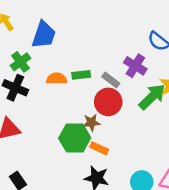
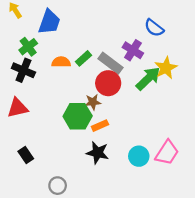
green rectangle: (81, 75) -> (83, 58), turned -35
gray rectangle: (111, 80) -> (111, 63), size x1.5
orange rectangle: (99, 148) -> (100, 126), turned -49

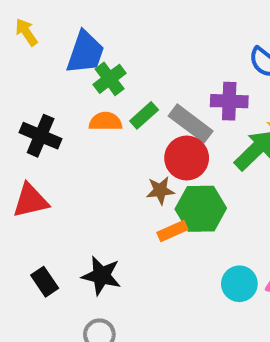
green cross: (28, 47) -> (110, 79), moved
purple cross: (133, 50) -> (229, 101), turned -30
green hexagon: (78, 116) -> (201, 209), moved
black star: (98, 153) -> (101, 276), moved

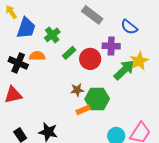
blue trapezoid: (85, 52) -> (26, 28), moved
orange semicircle: (105, 121) -> (37, 56), moved
gray rectangle: (191, 123) -> (92, 15), moved
red circle: (187, 158) -> (90, 59), moved

